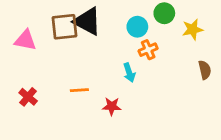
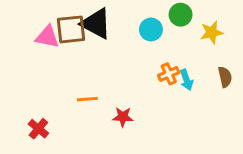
pink triangle: (25, 40) -> (47, 37), moved
orange cross: (148, 50) -> (169, 74), moved
cyan arrow: (129, 73) -> (186, 80), moved
red cross: (28, 97) -> (38, 129), moved

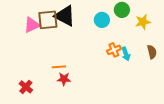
pink triangle: (47, 37) -> (32, 25), turned -36
red star: (123, 117) -> (64, 79), moved

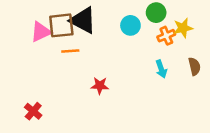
orange cross: (114, 50) -> (166, 36), moved
orange line: (59, 67) -> (70, 51), moved
red star: (64, 79) -> (100, 86), moved

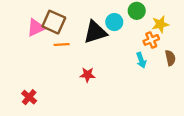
black triangle: (83, 20) -> (95, 32), moved, turned -45
brown square: (61, 25) -> (54, 22), turned 30
orange cross: (166, 36) -> (151, 40), moved

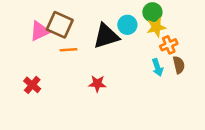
yellow star: (160, 24) -> (156, 27), moved
brown semicircle: (170, 58) -> (179, 65), moved
red cross: (29, 97) -> (32, 85), moved

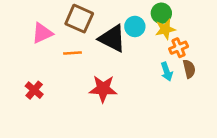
brown square: (60, 25) -> (79, 19), moved
black triangle: (106, 36) -> (112, 38), turned 44
red star: (97, 84) -> (103, 89), size x1.5

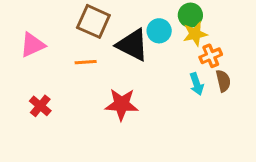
pink triangle: (42, 33) -> (32, 45), moved

